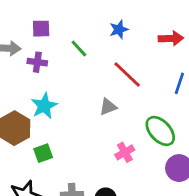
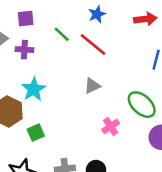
red line: (127, 74) -> (93, 44), moved

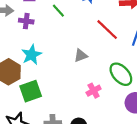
red line: (93, 44) -> (107, 30), moved
green square: (36, 133) -> (31, 91), size x1.5

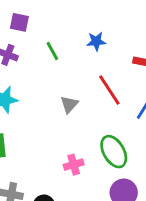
gray triangle: (81, 56) -> (69, 104), moved, turned -40

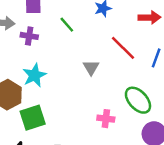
pink cross: (74, 165) -> (106, 119), turned 35

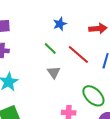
green line: (67, 25) -> (50, 49), moved

